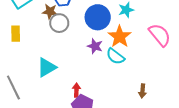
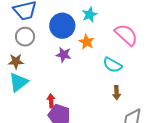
brown star: (50, 12) -> (16, 61), moved
orange star: (120, 37) -> (87, 42), size x0.7
cyan semicircle: (115, 56) -> (112, 65), moved

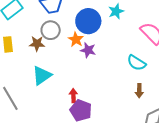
orange star: (87, 42) -> (76, 39), moved
brown star: (16, 61) -> (37, 44), moved

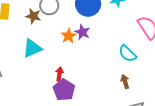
orange star: (76, 39) -> (69, 36), moved
brown arrow: (139, 91) -> (125, 82), turned 152

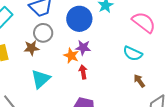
red arrow: (59, 74) -> (83, 72), moved

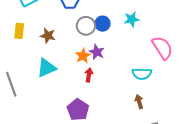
blue circle: (79, 19) -> (103, 24), size x0.6
gray circle: (43, 33) -> (86, 26), moved
cyan semicircle: (133, 54) -> (142, 74), turned -42

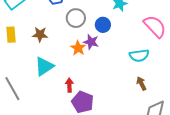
blue circle: (103, 24) -> (103, 25), moved
red arrow: (89, 75) -> (69, 85), moved

